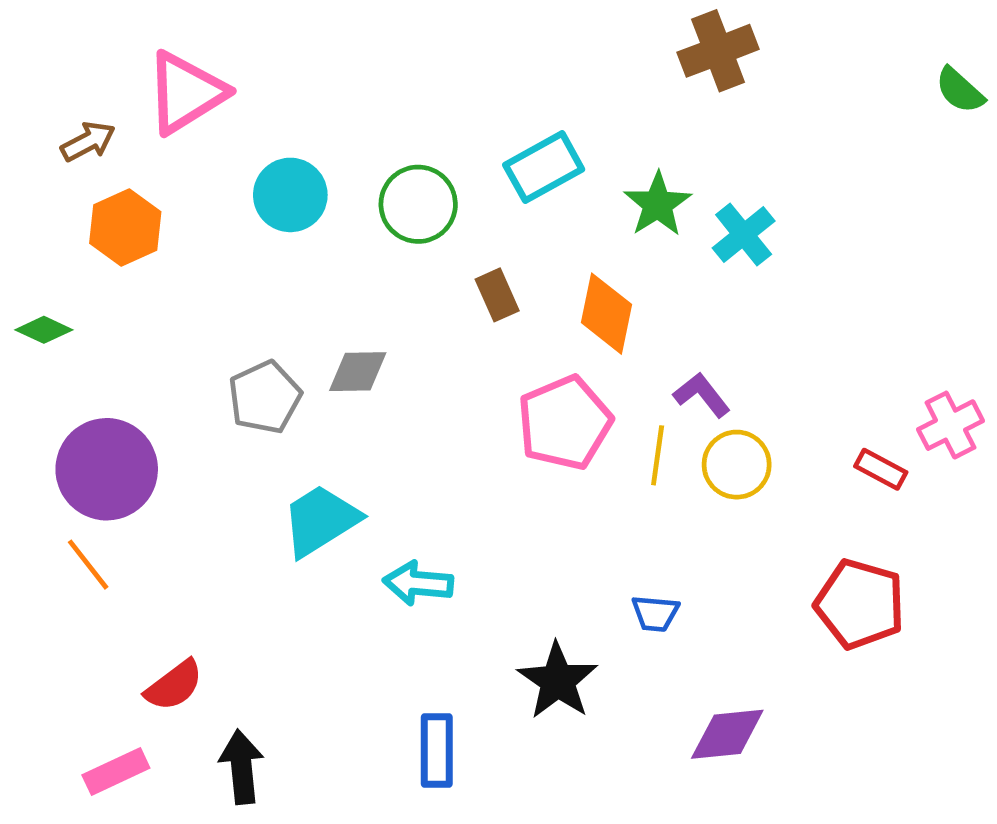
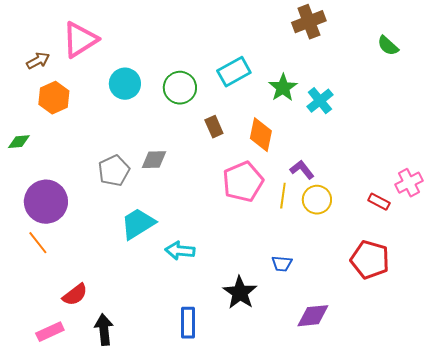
green semicircle: (960, 90) -> (388, 46), moved
green diamond: (44, 330) -> (19, 142), turned -30

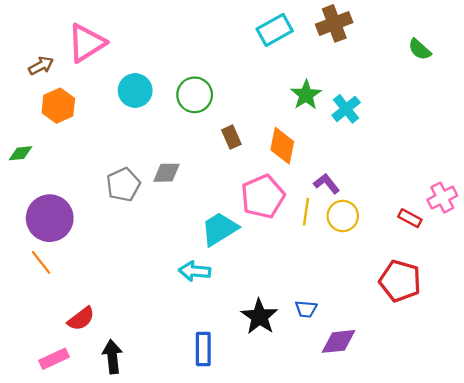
cyan rectangle: (234, 72) -> (275, 30), moved
cyan trapezoid: (138, 224) -> (219, 229), moved
blue trapezoid: (282, 264) -> (306, 309), moved

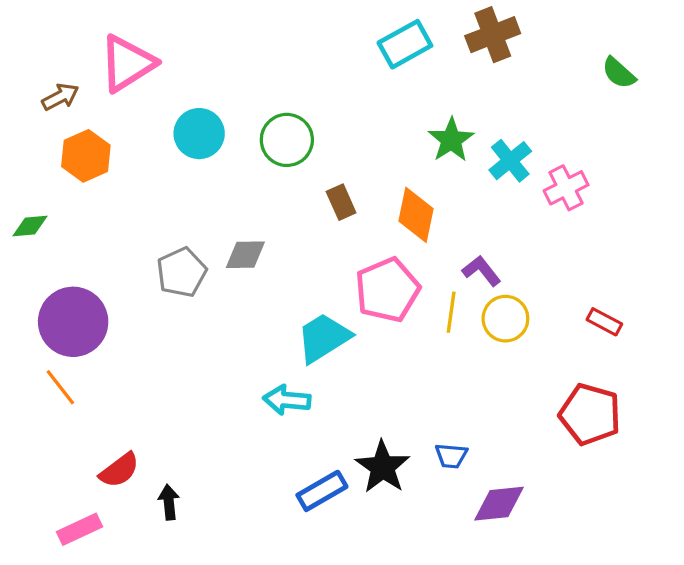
pink cross: (442, 198) -> (566, 188), moved
blue rectangle: (203, 349) -> (322, 491), moved, turned 60
black arrow: (112, 357) -> (169, 502), moved, size x0.7

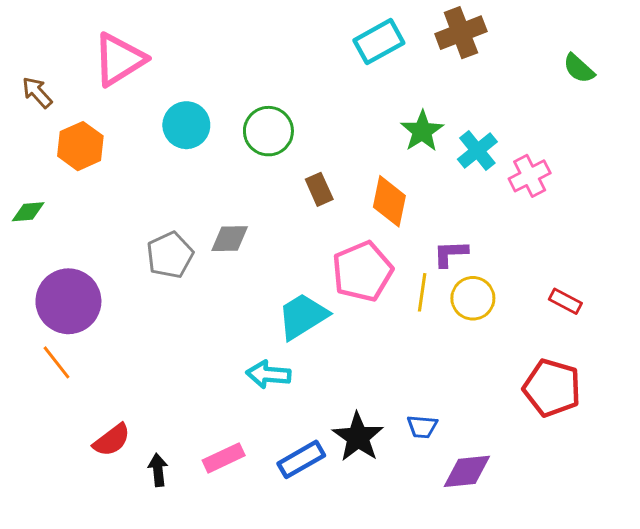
brown arrow: (60, 97) -> (37, 92), moved, turned -104
purple L-shape: (482, 271) -> (450, 254), turned -54
pink rectangle: (79, 529) -> (224, 458), moved

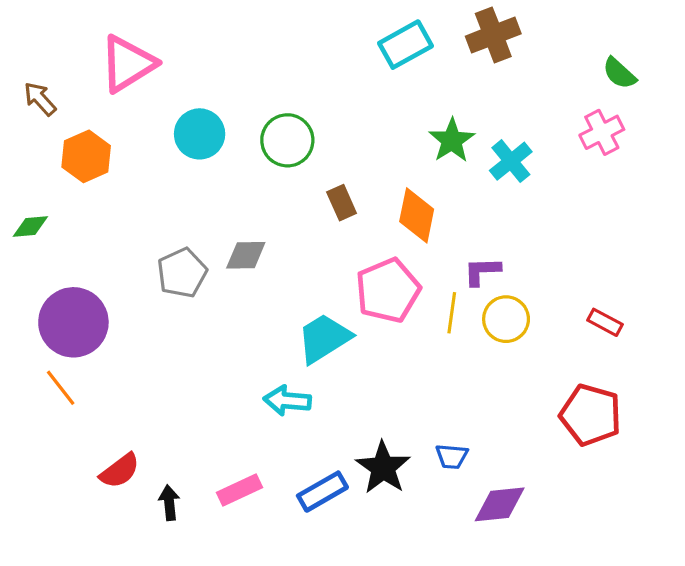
pink cross: (530, 176) -> (602, 132), moved

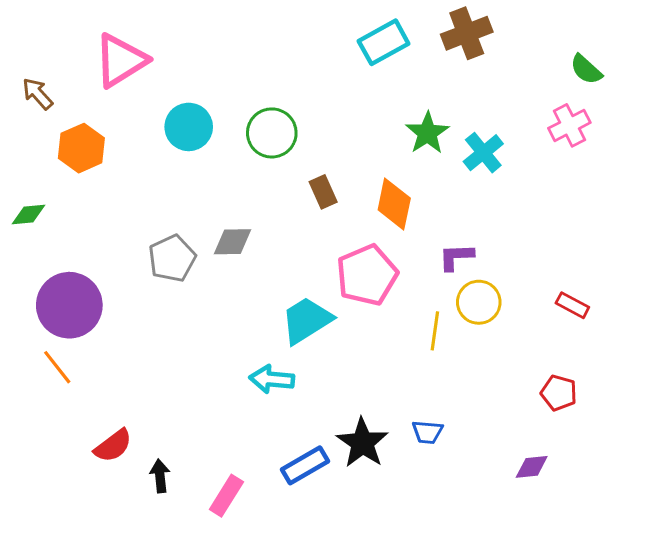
yellow line: (452, 313) -> (435, 331), moved
red pentagon: (591, 415) -> (559, 393), size x0.6
pink rectangle: (239, 490) -> (226, 496), moved, turned -33
purple diamond: (500, 504) -> (532, 467), moved, size x0.7

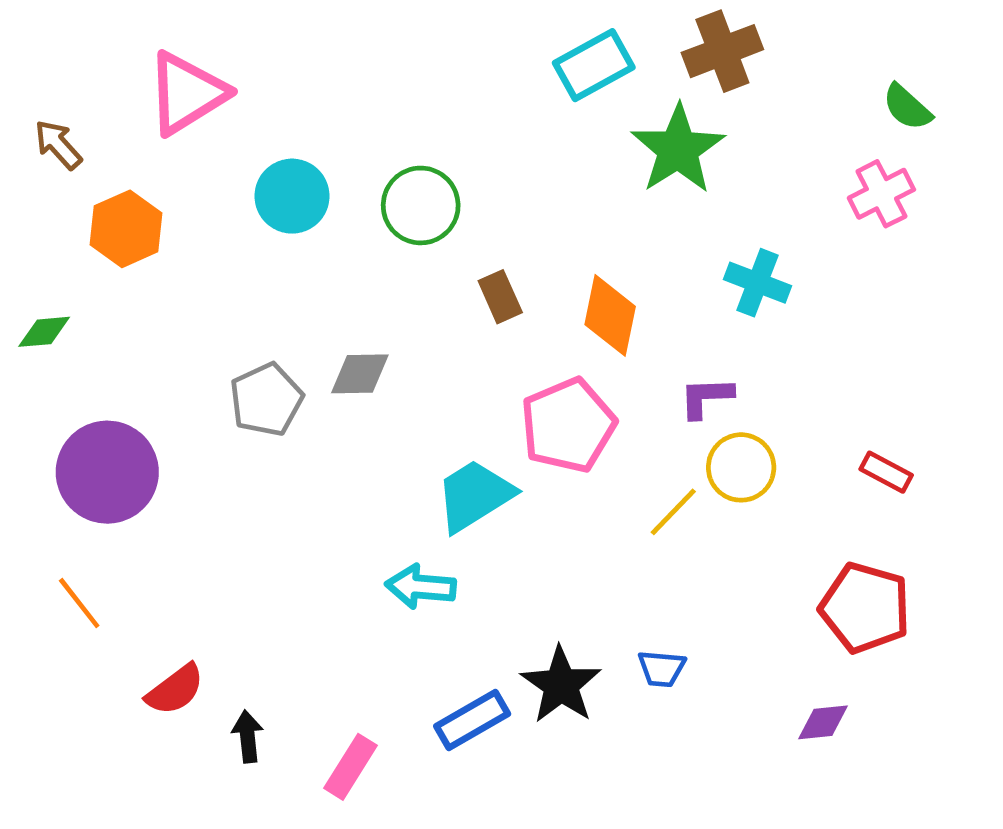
green star: (427, 133) -> (678, 149), moved, size x1.4
cyan cross: (483, 153) -> (757, 283), moved, turned -30
yellow line: (435, 331) -> (673, 512), turned 36
orange line: (57, 367) -> (79, 603), moved
red pentagon: (559, 393) -> (865, 608), size x1.6

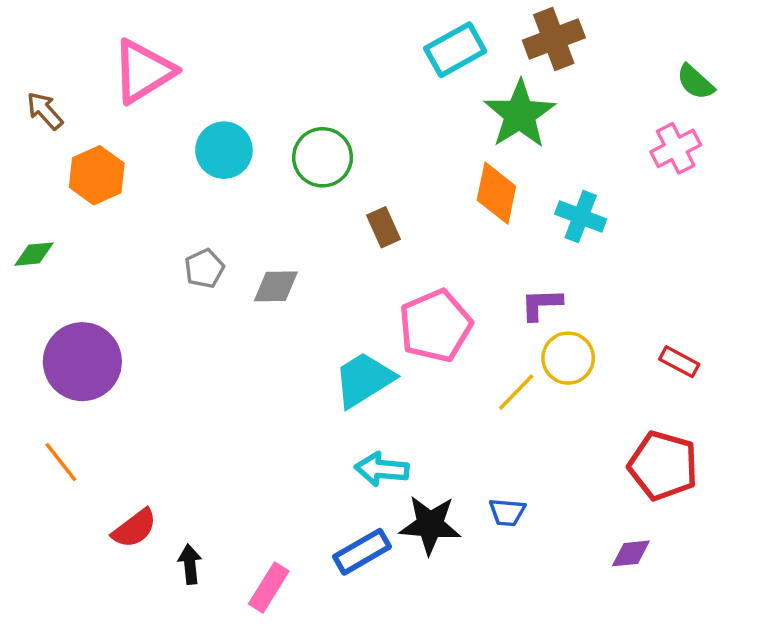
orange diamond: (610, 315) -> (496, 193), moved
gray pentagon: (266, 400) -> (204, 268), moved, size x0.7
cyan arrow: (421, 587) -> (382, 469), moved
black star: (561, 685) -> (430, 525), turned -30

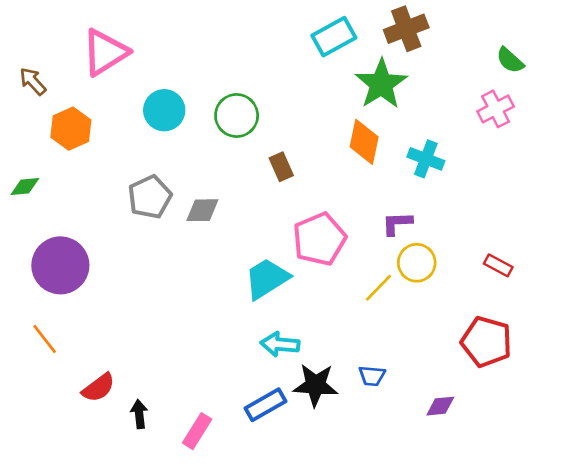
gray pentagon: (204, 268) -> (150, 197), size x1.5
purple diamond: (631, 553) -> (440, 406), moved

